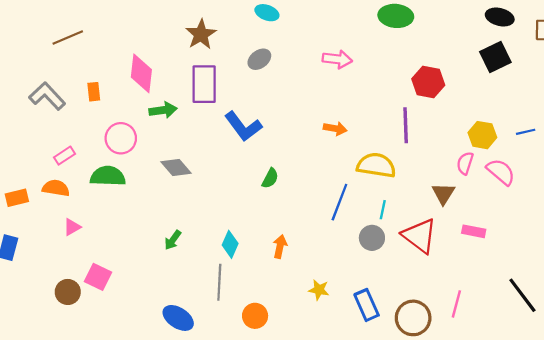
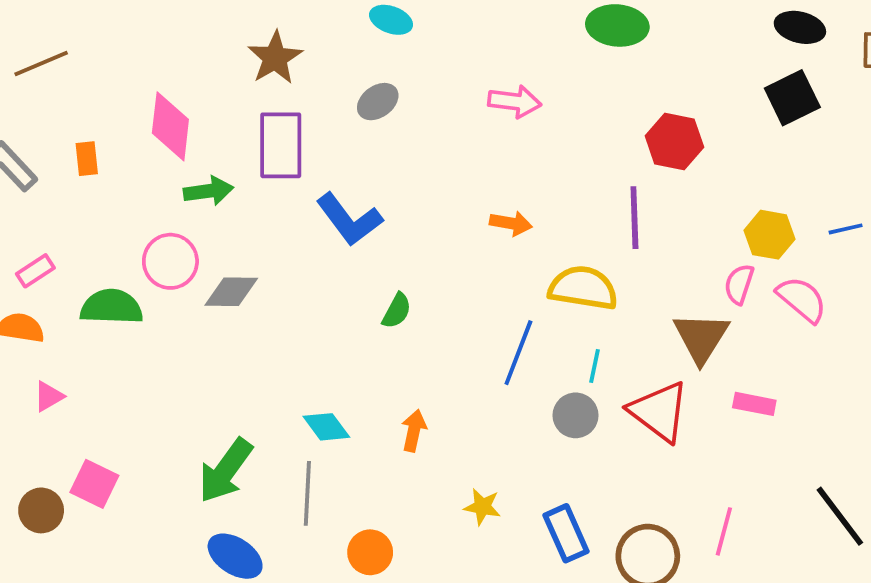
pink circle: (121, 138) -> (170, 261), moved
gray diamond: (176, 167) -> (231, 292), turned -48
brown triangle: (443, 193) -> (701, 337), size x1.4
green arrow: (173, 240) -> (226, 471), moved, size x1.8
cyan diamond: (230, 244) -> (326, 427), turned -60

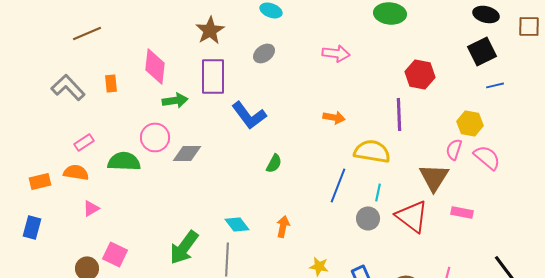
blue line: (846, 229) -> (495, 85), moved

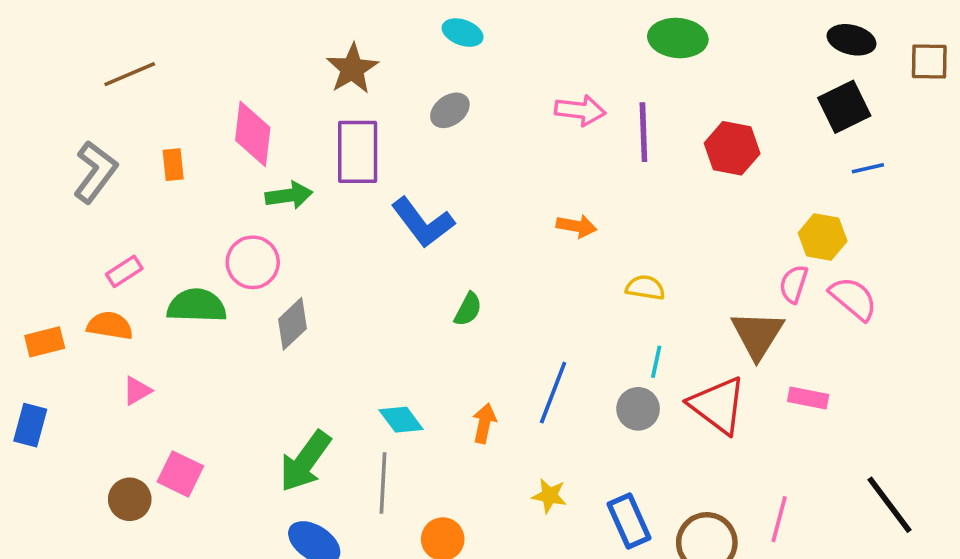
gray L-shape: (68, 87) -> (95, 172), turned 80
purple line: (399, 114) -> (643, 132), moved
yellow semicircle: (372, 151) -> (645, 288), size x0.6
gray diamond: (187, 153) -> (293, 324), moved, turned -44
blue line: (338, 185) -> (553, 393), moved

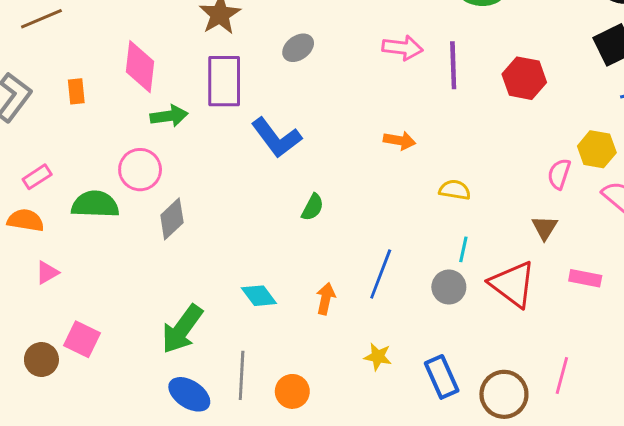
pink semicircle: (794, 284) -> (559, 174), moved
brown triangle: (757, 335) -> (545, 228), size x0.6
gray line: (383, 483) -> (242, 375), moved

